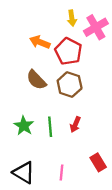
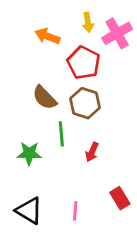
orange arrow: (40, 42) -> (47, 36), moved
green star: (24, 126) -> (29, 153), turned -30
green line: (50, 127) -> (61, 134), moved

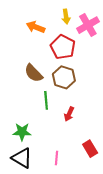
green star: (29, 153) -> (22, 132), moved

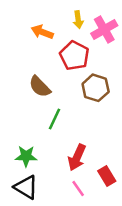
brown hexagon: (64, 77) -> (96, 88), moved
green line: (46, 100) -> (55, 119), turned 30
red arrow: (69, 114) -> (77, 157), moved, size x1.5
pink line: (57, 158) -> (78, 188), moved, turned -40

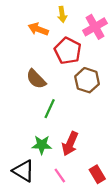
yellow arrow: (78, 20) -> (62, 14), moved
green star: (26, 156) -> (42, 145), moved
red rectangle: (107, 176) -> (97, 174), moved
pink line: (78, 188) -> (60, 175), moved

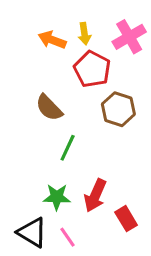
yellow arrow: (62, 14) -> (84, 34), moved
red rectangle: (97, 174) -> (126, 219), moved
pink line: (60, 175) -> (68, 237), moved

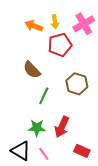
red pentagon: (92, 69) -> (60, 45), turned 30
brown hexagon: (118, 109) -> (77, 84), moved
red rectangle: (126, 219) -> (82, 151), moved, turned -35

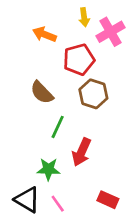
yellow arrow: (55, 22) -> (84, 17), moved
brown hexagon: (77, 84) -> (93, 94), moved
red arrow: (62, 127) -> (81, 152), moved

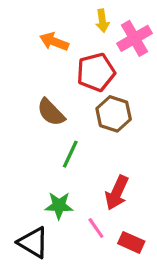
red arrow: (81, 152) -> (117, 193), moved
pink line: (58, 204) -> (96, 228), moved

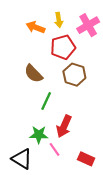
yellow arrow: (102, 21) -> (59, 20), moved
red arrow: (117, 193) -> (64, 126), moved
pink line: (96, 228) -> (54, 149), moved

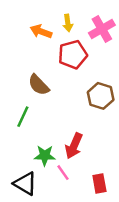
brown hexagon: (74, 75) -> (101, 96), moved
green line: (46, 101) -> (23, 117), moved
red rectangle: (86, 159) -> (99, 184), turned 56

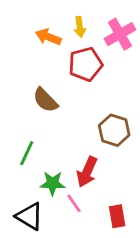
brown hexagon: (101, 96) -> (114, 130), moved
green line: (23, 117) -> (27, 153), moved

